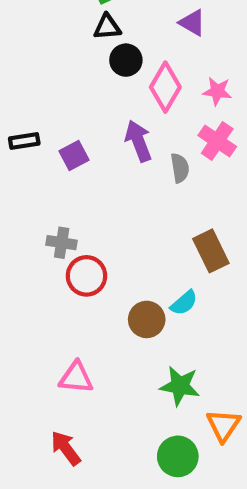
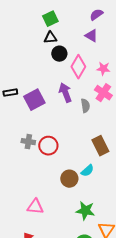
purple square: (74, 156) -> (34, 100), size x1.5
red circle: (86, 276) -> (48, 146), moved

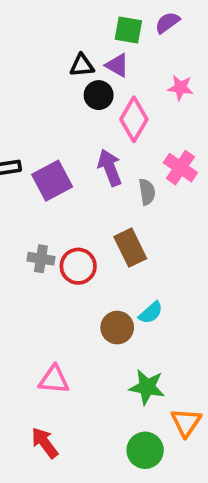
green square: (50, 19) -> (128, 30), moved, turned 35
purple triangle: (91, 36) -> (117, 65), moved
pink star: (103, 69) -> (180, 88), moved
brown rectangle: (100, 146) -> (130, 248), moved

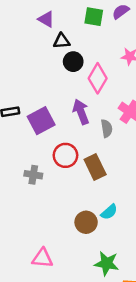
purple triangle: (117, 65) -> (46, 19), moved
red circle: (78, 266) -> (65, 155), moved

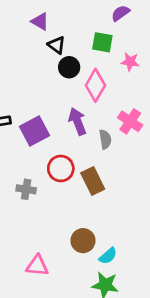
green square: (94, 17) -> (102, 42), moved
black triangle: (62, 41) -> (57, 45), turned 42
cyan semicircle: (109, 212) -> (108, 256), moved
pink triangle: (42, 258) -> (37, 266), moved

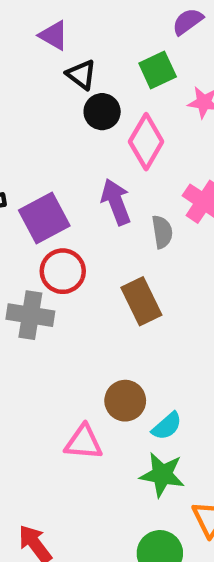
green square: (102, 42) -> (158, 70), turned -35
red circle: (61, 169) -> (63, 271), moved
gray cross: (26, 189) -> (30, 315), size x1.4
pink triangle: (37, 266) -> (84, 442), moved

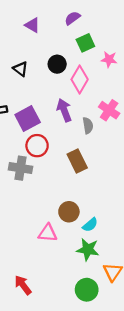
purple semicircle: (188, 21) -> (72, 18), moved
black triangle: (81, 75) -> (20, 69), moved

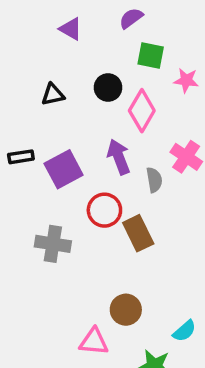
green square: (85, 43) -> (151, 56), turned 36
black triangle: (20, 69) -> (53, 95), turned -49
red circle: (37, 146) -> (104, 210), moved
cyan semicircle: (90, 225) -> (184, 331), moved

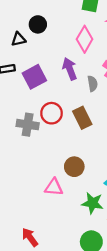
black circle: (108, 87) -> (38, 24), moved
black triangle: (53, 95) -> (19, 39), moved
red circle: (104, 210) -> (52, 113), moved

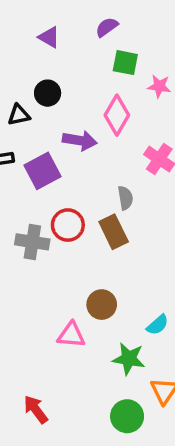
purple arrow: (70, 69) -> (80, 140), moved, turned 120
gray semicircle: (92, 84) -> (125, 198), moved

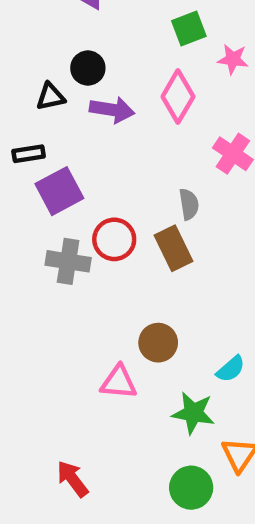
green square: (125, 63) -> (189, 28), turned -32
purple arrow: (80, 140) -> (112, 110), moved
purple square: (42, 171) -> (59, 191), moved

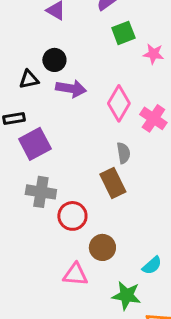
pink diamond: (178, 97) -> (119, 103), moved
red circle: (114, 239) -> (72, 216), moved

